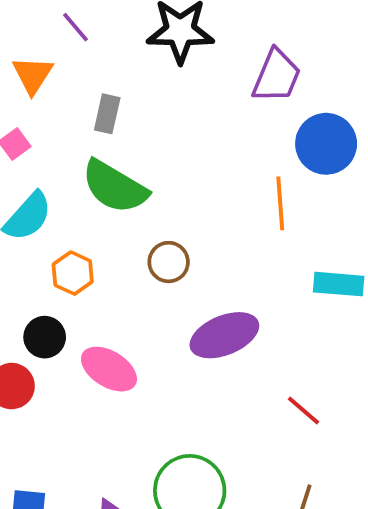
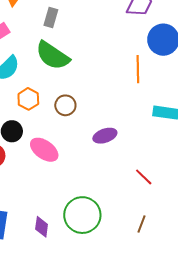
brown circle: (169, 262) -> (65, 105), moved
purple ellipse: (224, 335) -> (105, 136), size x0.7

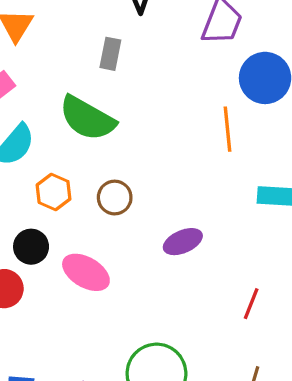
gray rectangle: (51, 18) -> (110, 54), moved
red line: (144, 177) -> (251, 304), turned 72

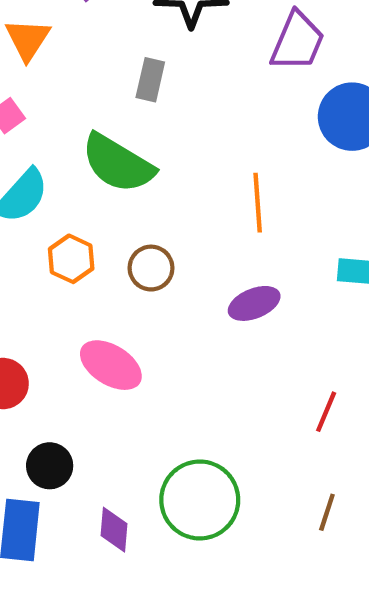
orange line: (227, 129) -> (258, 203), moved
purple ellipse: (183, 242) -> (254, 303), moved
black circle: (31, 247) -> (50, 466), moved

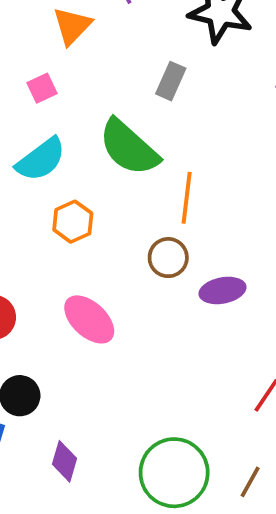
orange line: (258, 203) -> (187, 198), moved
brown circle: (151, 268) -> (168, 258), moved
green circle: (200, 500) -> (174, 473), moved

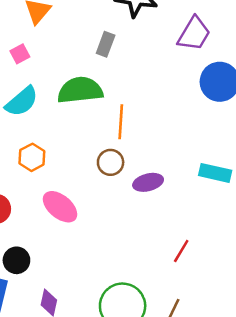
green semicircle: (129, 147) -> (80, 90), turned 135
orange hexagon: (73, 222) -> (32, 157), moved

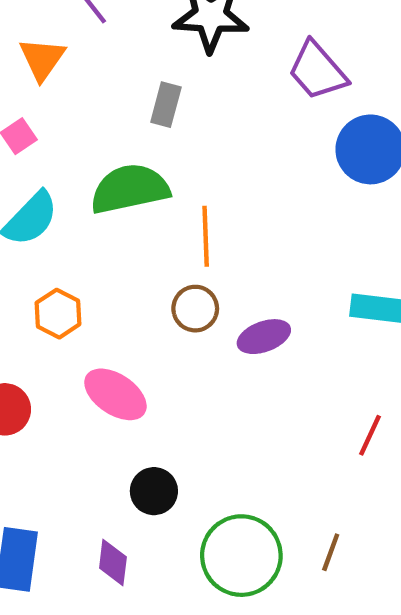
purple trapezoid: (194, 34) -> (317, 71), turned 114
red line: (181, 251) -> (370, 435), moved
black circle: (16, 260) -> (154, 491), moved

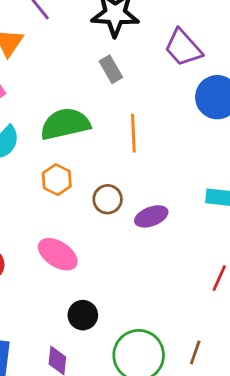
gray rectangle: (166, 105) -> (111, 69), moved, turned -44
orange line: (206, 236) -> (133, 133), moved
orange hexagon: (58, 314) -> (57, 180), moved

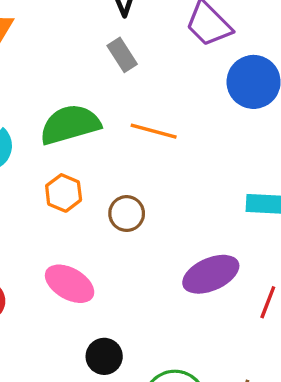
orange line: (133, 133) -> (154, 131), turned -69
purple ellipse: (151, 216) -> (211, 274), moved, size x1.4

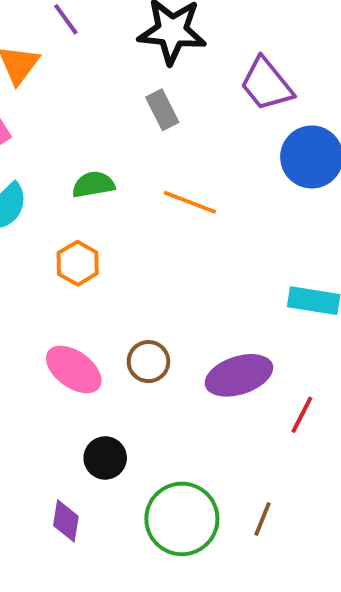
green semicircle: (70, 125) -> (93, 185), size x0.6
brown circle: (127, 214) -> (148, 362), moved

